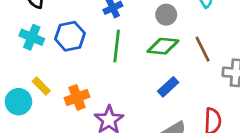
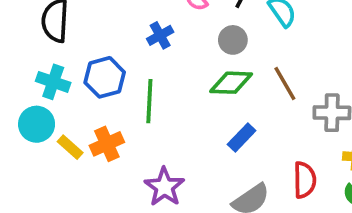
green line: (117, 46) -> (149, 101), moved
orange cross: (77, 97) -> (107, 144), moved
cyan circle: (18, 102) -> (37, 124), moved

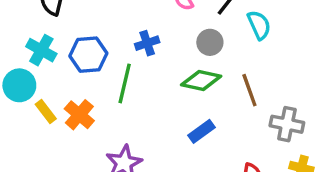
blue cross: (160, 35) -> (147, 43), moved
orange cross: (107, 144) -> (79, 115), turned -36

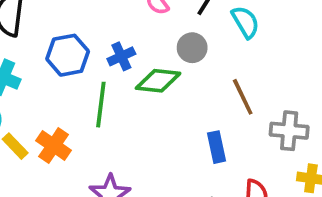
blue hexagon: (88, 55) -> (68, 55), moved
green diamond: (201, 80) -> (158, 81), moved
blue rectangle: (201, 131) -> (217, 147), moved, turned -60

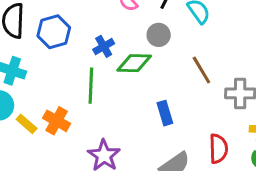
blue hexagon: (68, 55) -> (54, 32), moved
blue rectangle: (217, 147) -> (165, 113), moved

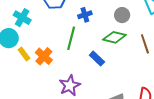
green diamond: (134, 63) -> (114, 37), moved
blue rectangle: (165, 113) -> (97, 58), moved, turned -42

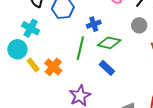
gray circle: (122, 15) -> (139, 25), moved
green diamond: (114, 37) -> (109, 43), moved

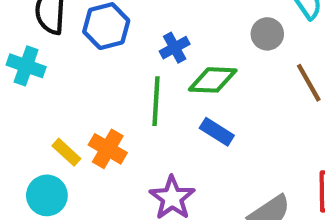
cyan cross: (31, 28) -> (26, 66), moved
cyan circle: (17, 49) -> (47, 195), moved

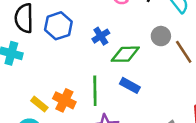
gray circle: (267, 34) -> (161, 36), moved
green line: (156, 101) -> (95, 91), moved

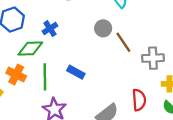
green diamond: (125, 54) -> (30, 49), moved
orange cross: (64, 100) -> (16, 74), moved

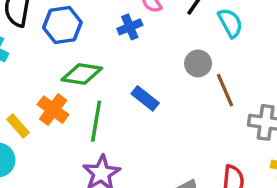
blue cross: (50, 29) -> (130, 27), moved
blue rectangle: (76, 72) -> (145, 98), moved

